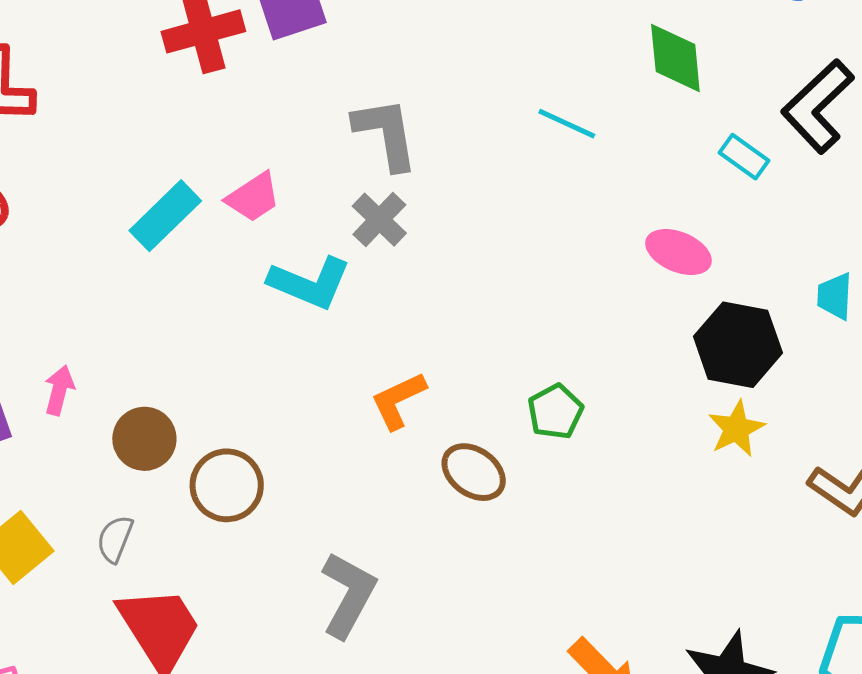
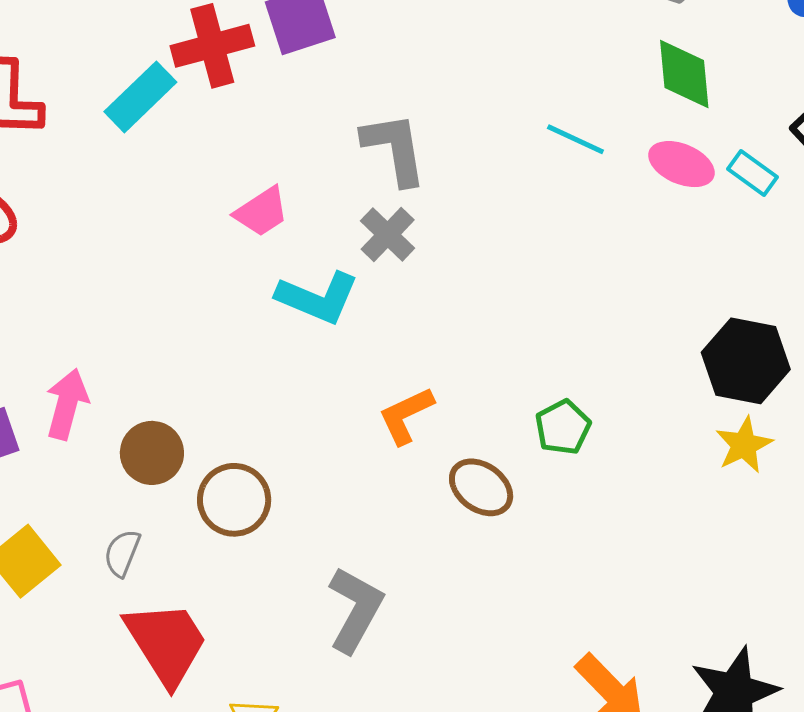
cyan rectangle: (165, 216) -> (140, 97), moved
pink ellipse: (678, 252) -> (681, 164), moved
pink arrow: (59, 390) -> (67, 404), size x1.4

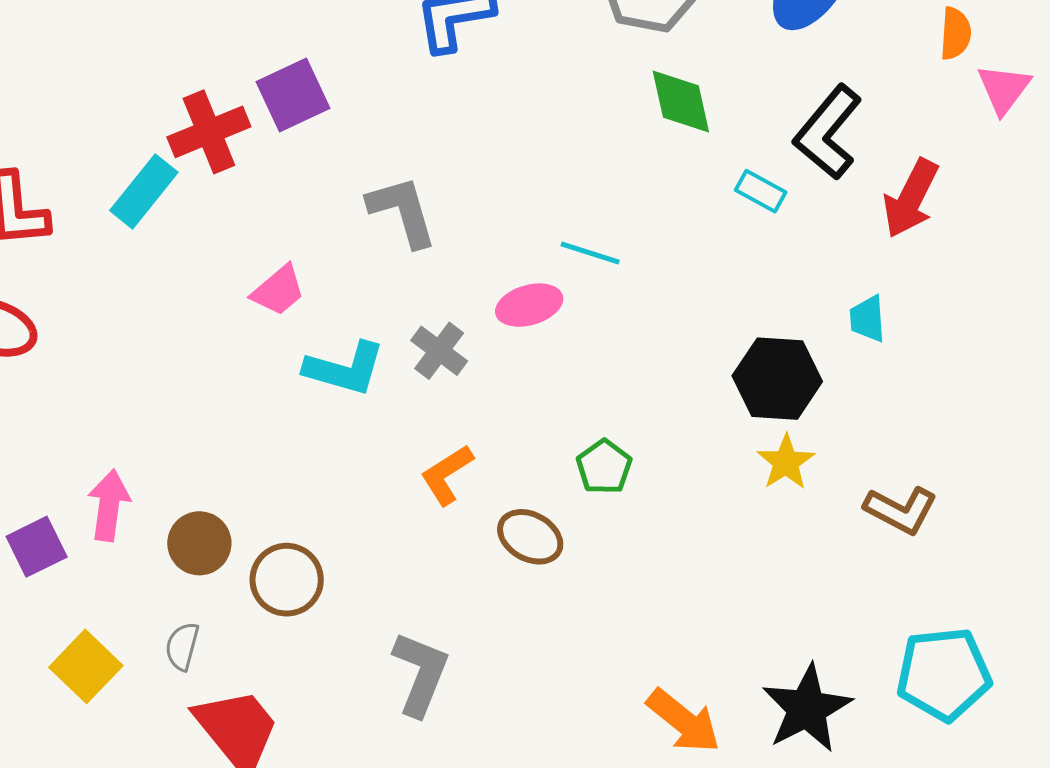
cyan line: (575, 139) -> (590, 253), moved
pink ellipse: (681, 164) -> (529, 305), moved, turned -32
gray cross: (388, 235) -> (439, 351), moved

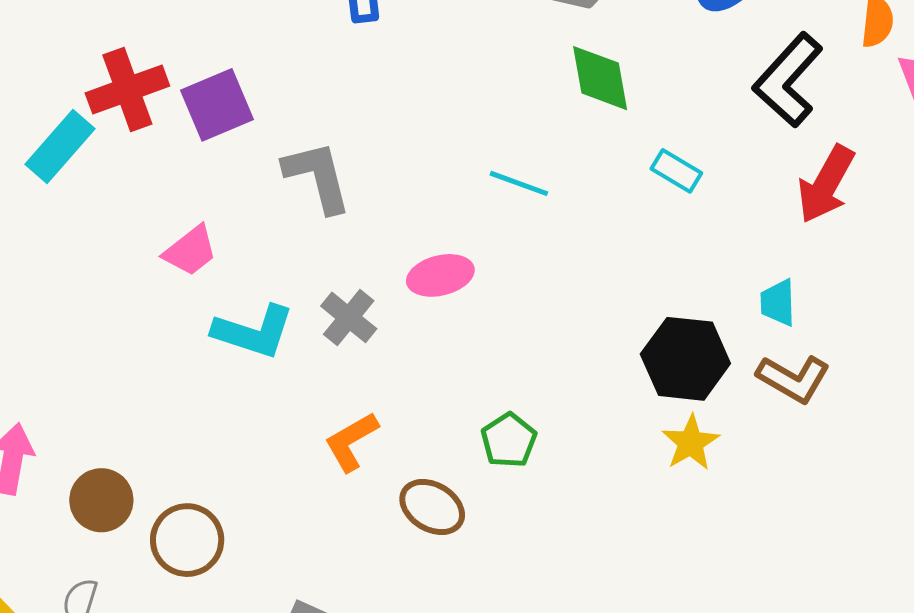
purple square: (293, 95) -> (217, 105), moved
black L-shape: (828, 132) -> (788, 80), moved
cyan line: (590, 253) -> (519, 183), moved
brown L-shape: (901, 510) -> (794, 379), moved

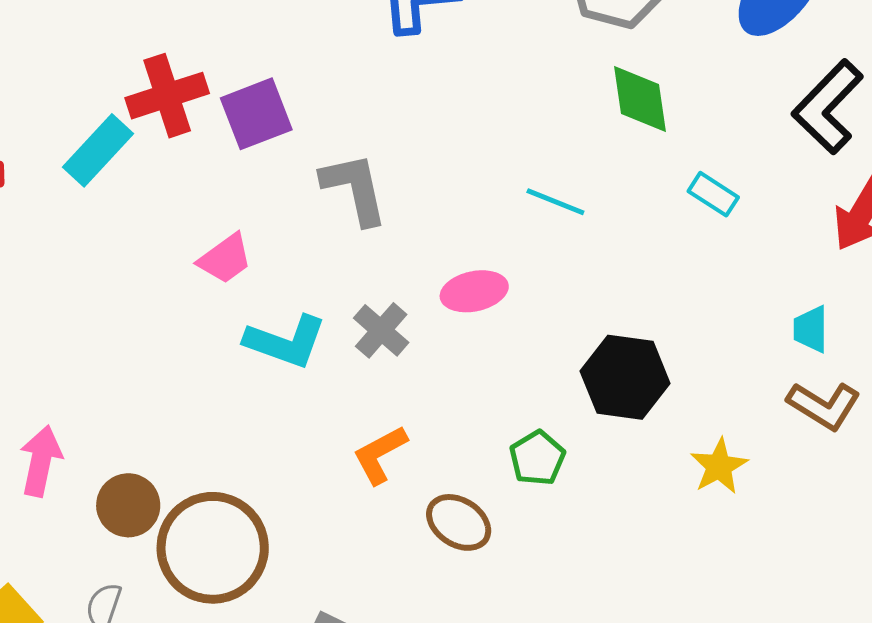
black hexagon: (685, 359) -> (625, 377), moved
brown circle: (187, 540) -> (213, 548), size x1.5

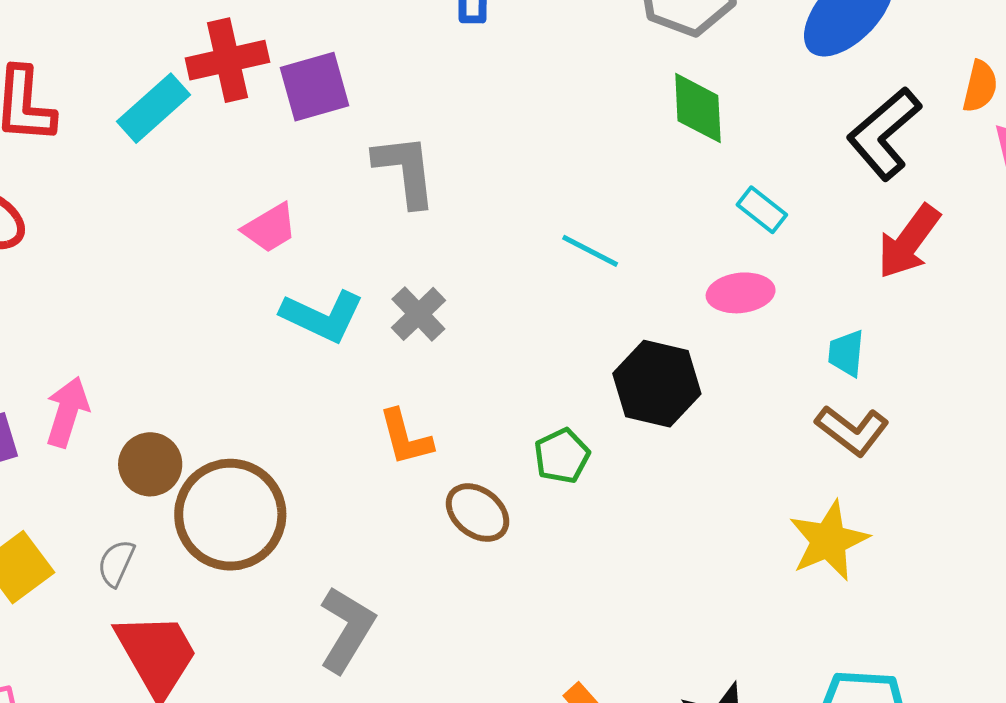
cyan line: (555, 202) -> (590, 251), moved
pink ellipse: (474, 291) -> (741, 293), moved
orange L-shape: (380, 455) -> (405, 438), turned -82
yellow star: (719, 466) -> (829, 541), moved, size x1.4

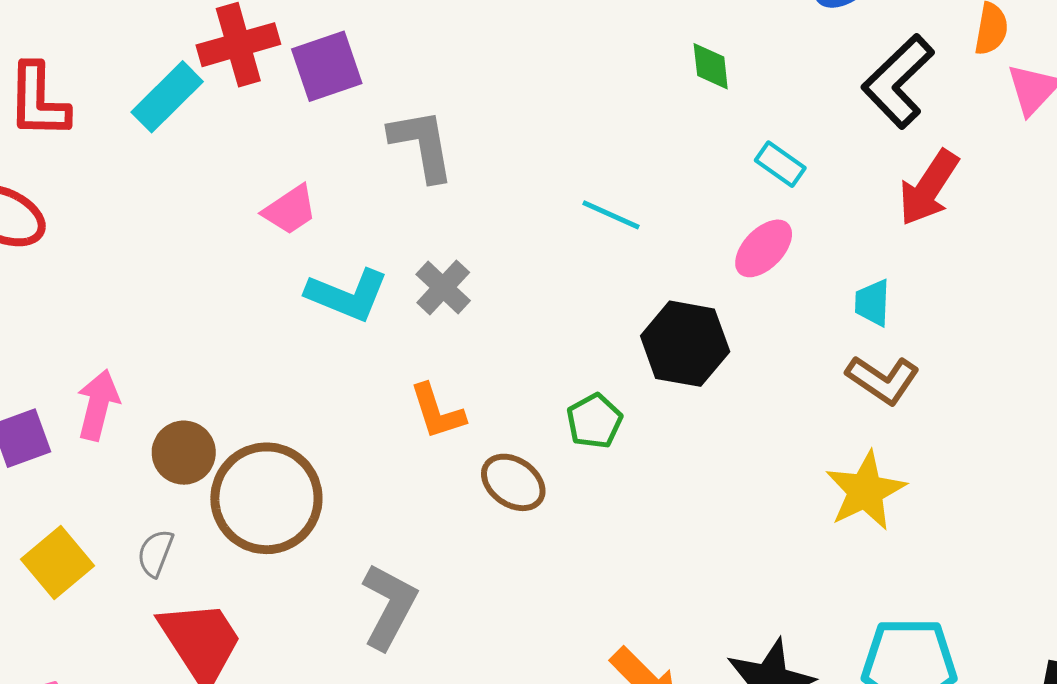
green diamond: (698, 108) -> (711, 66), size x0.7
pink ellipse: (741, 293) -> (764, 248), turned -36

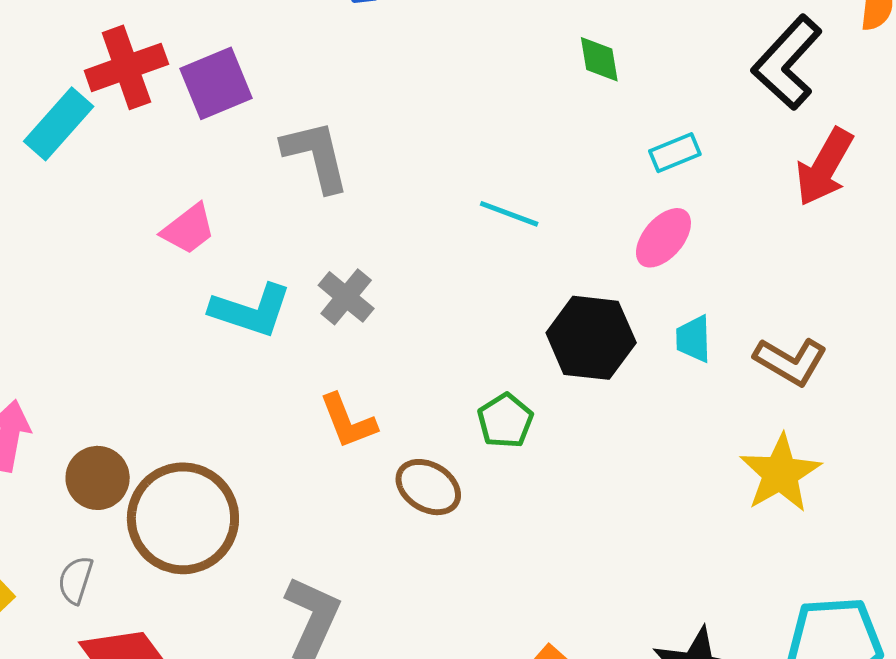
cyan rectangle: (780, 164) -> (675, 153), turned -54
cyan trapezoid: (872, 303) -> (693, 339), moved

